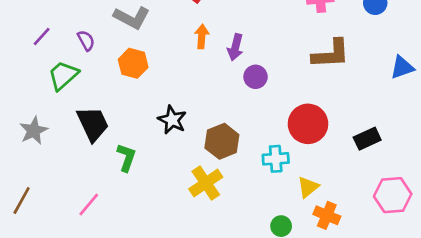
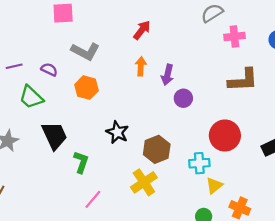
purple line: (42, 36) -> (14, 66), turned 35
purple semicircle: (86, 40) -> (49, 69), turned -35
green trapezoid: (63, 75) -> (31, 97), turned -95
yellow triangle: (308, 187) -> (214, 186), moved
pink line: (89, 205) -> (93, 199), moved

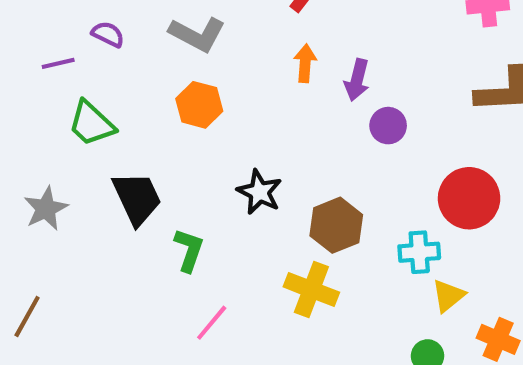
purple semicircle: (49, 69) -> (108, 34), moved
yellow cross: (144, 182) -> (311, 290), turned -35

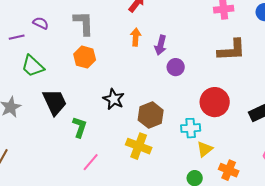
gray L-shape: (197, 34) -> (84, 23), turned -120

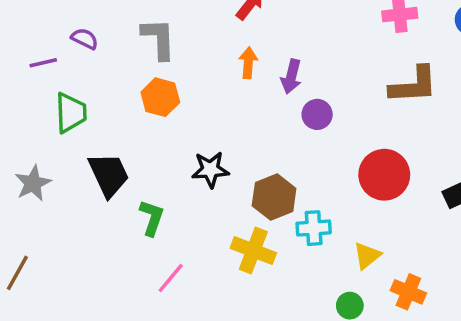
green trapezoid: (33, 66) -> (71, 113), turned -135
black star: (114, 99) -> (210, 170), turned -30
cyan cross: (191, 128) -> (314, 228), moved

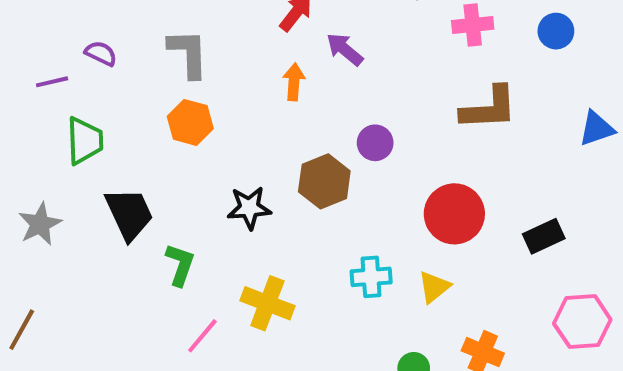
purple arrow: (291, 77) -> (345, 49), moved, turned 116
brown hexagon: (274, 197) -> (324, 181), moved
yellow cross: (253, 250) -> (267, 303), moved
yellow triangle: (367, 256) -> (434, 287), moved

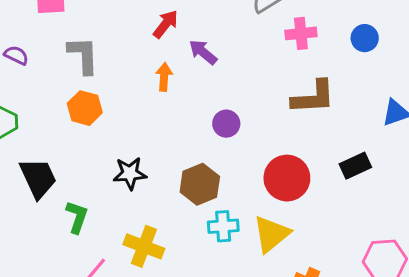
brown hexagon: (324, 181) -> (200, 184), moved
black rectangle: (544, 236) -> (355, 166), moved
yellow triangle: (434, 287) -> (271, 234), size x1.5

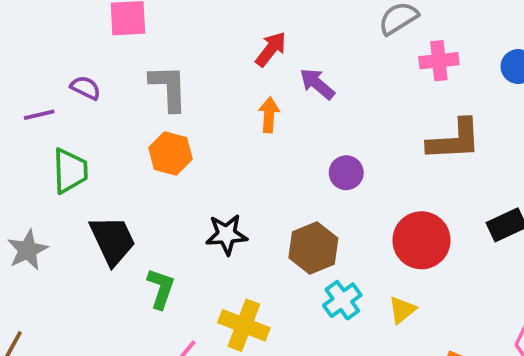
cyan cross: (223, 226) -> (342, 300), turned -32
yellow triangle: (271, 234) -> (402, 310), size x0.6

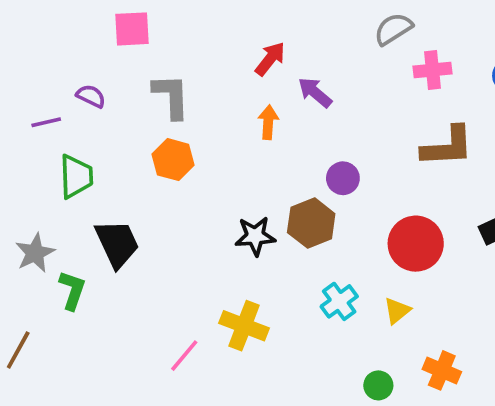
black star: (226, 235) -> (255, 236), moved
brown hexagon: (313, 248) -> (311, 223), moved
green L-shape: (161, 289) -> (72, 290), moved

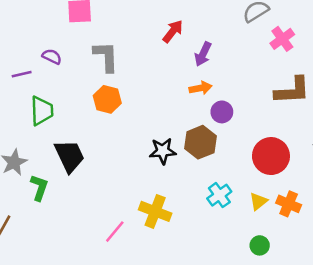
pink cross: (432, 70) -> (282, 39), turned -30
purple arrow: (315, 92) -> (203, 54), turned -105
orange arrow: (268, 122) -> (200, 88), moved, turned 75
orange cross: (442, 370) -> (289, 204), moved
green circle: (378, 385) -> (260, 245), moved

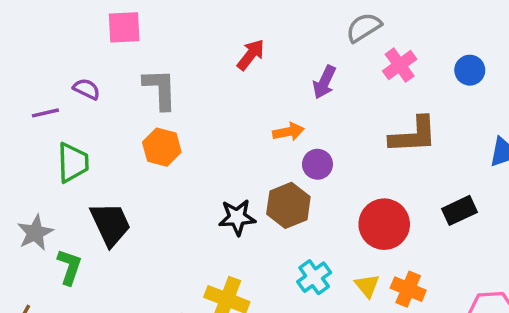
purple arrow: (203, 54) -> (324, 82), moved
yellow triangle: (258, 201) -> (367, 286), turned -30

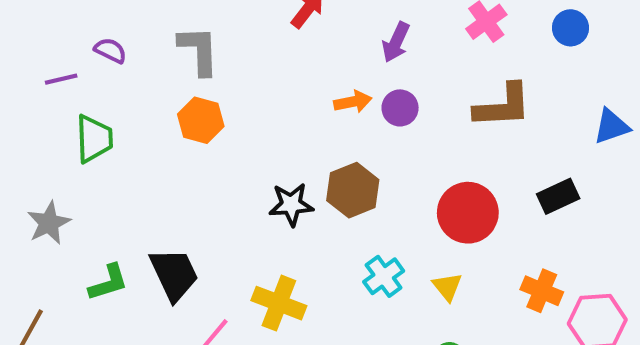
purple circle: (317, 164) -> (400, 108), moved
black trapezoid: (110, 224) -> (174, 274), moved
green L-shape: (69, 267) -> (108, 283), moved, turned 54
orange cross: (408, 289) -> (542, 291), moved

